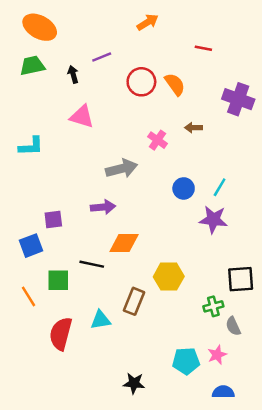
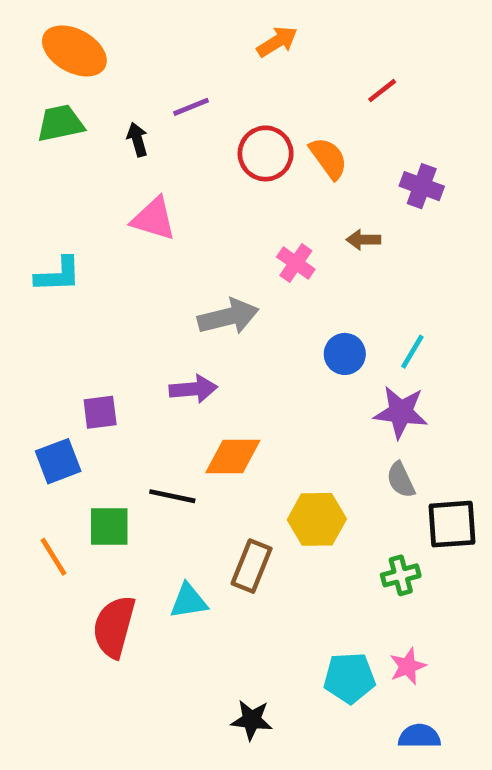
red line: (203, 48) -> (382, 91), turned -49
purple cross: (238, 99) -> (422, 186), moved, size x0.7
gray semicircle: (233, 326) -> (401, 480), moved

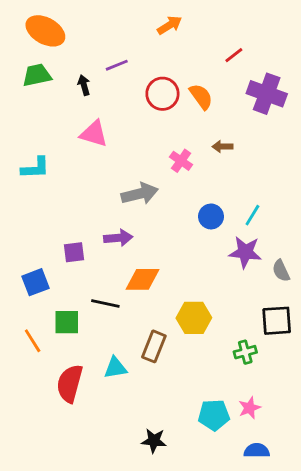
purple cross: (422, 186) -> (267, 94), moved, size x1.5
purple square: (100, 412) -> (74, 252), moved
gray semicircle: (401, 480) -> (281, 271), moved

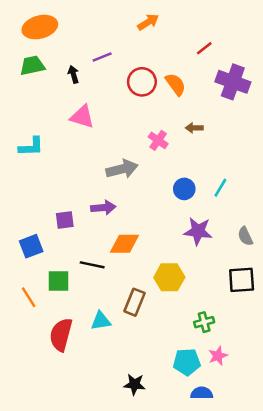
orange ellipse: (45, 31) -> (40, 27), turned -44
purple star: (245, 252) -> (198, 231), moved
green cross: (245, 352) -> (204, 322), moved
blue semicircle: (257, 451) -> (202, 393), moved

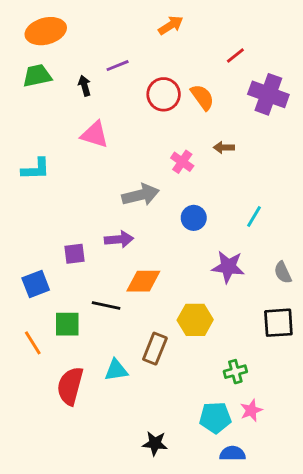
blue circle: (184, 189) -> (194, 218), moved

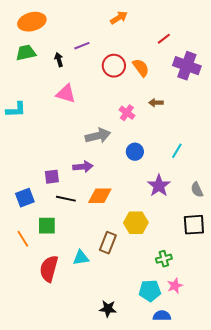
cyan L-shape: (36, 169) -> (16, 110), moved
purple star: (228, 267) -> (159, 186), turned 30
black line: (106, 305) -> (66, 199), moved

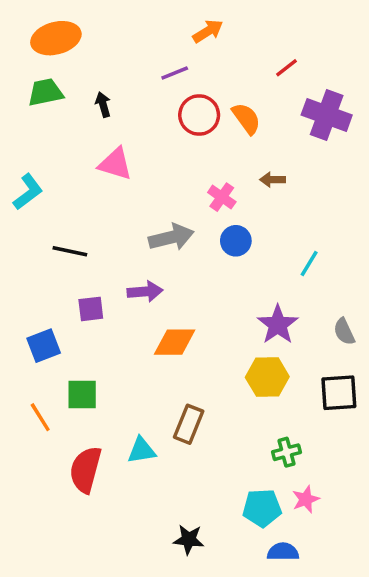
purple line: (82, 46) -> (175, 73), moved
cyan L-shape: (16, 110) -> (28, 192), turned -35
blue circle: (135, 152) -> (236, 241), moved
black line: (66, 199) -> (70, 251), moved
yellow hexagon: (136, 223) -> (267, 377), moved

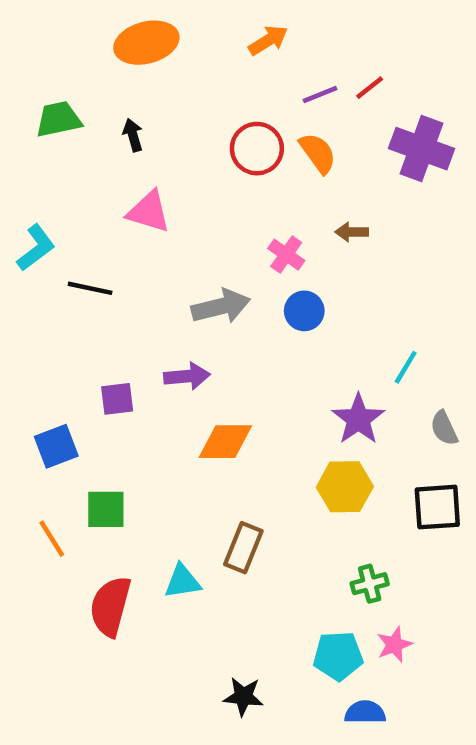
orange ellipse: (56, 38) -> (146, 43), moved
purple line: (175, 73) -> (320, 94), moved
black line: (70, 251) -> (90, 288), moved
cyan line: (309, 263) -> (406, 367), moved

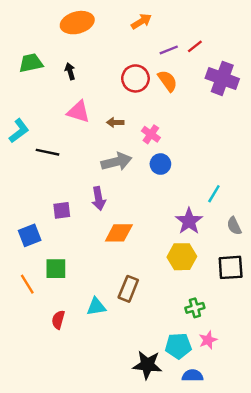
brown arrow: (352, 232) -> (115, 122), moved
purple arrow: (187, 376) -> (99, 198), turned 85
red semicircle: (110, 606) -> (58, 320), size x0.6
black star: (243, 696) -> (147, 365), moved, size x1.4

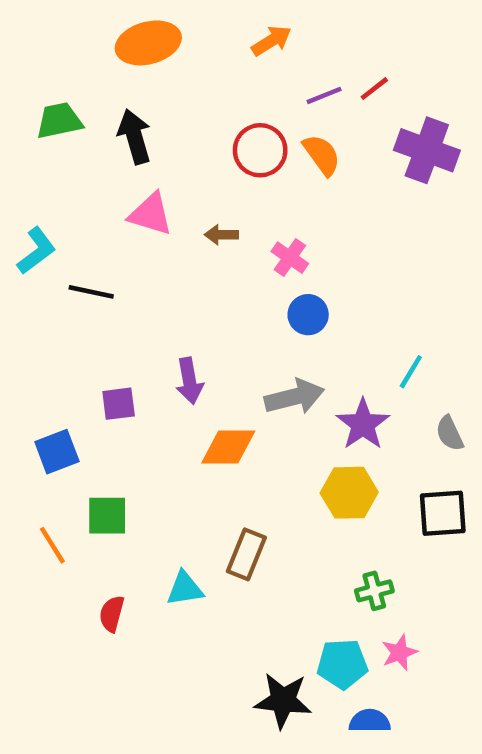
black arrow: (70, 71) -> (135, 137), size x1.6
gray arrow: (116, 162) -> (294, 397), moved

